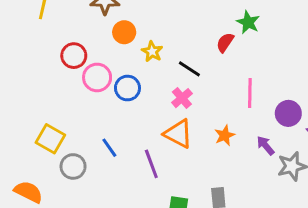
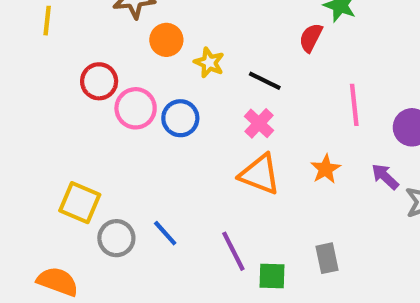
blue line: (109, 148) -> (165, 233), moved
purple line: (151, 164) -> (233, 251), moved

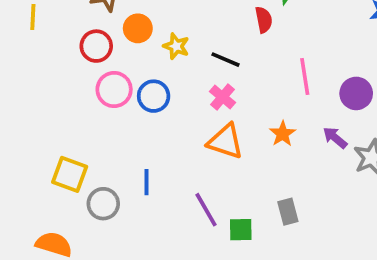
red semicircle: (311, 38) -> (264, 20), turned 145
red circle: (99, 81) -> (96, 46), moved
blue line: (165, 233) -> (146, 182), moved, turned 45

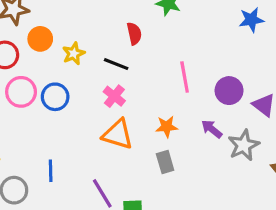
red semicircle: (264, 20) -> (134, 34), moved
yellow star: (176, 46) -> (74, 53), turned 30
orange star: (283, 134) -> (167, 127), turned 30
gray rectangle: (288, 212) -> (165, 162), moved

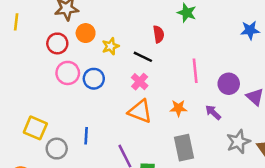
gray star: (244, 145) -> (238, 142), moved
gray rectangle: (165, 162) -> (184, 148), moved, size x1.5

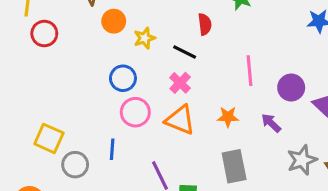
red circle: (57, 43) -> (44, 34), moved
pink circle: (68, 73) -> (135, 112), moved

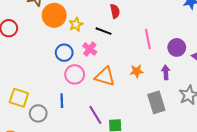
orange circle: (114, 21) -> (54, 15), size x1.5
pink cross: (180, 83) -> (90, 49), moved
purple arrow: (271, 123) -> (166, 72), turned 48
gray rectangle: (234, 166) -> (156, 102), moved

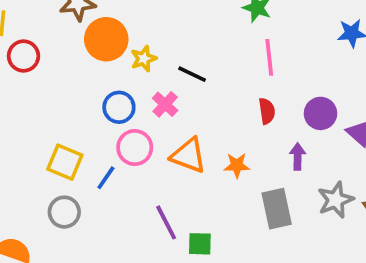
red semicircle: (115, 11) -> (267, 111), moved
pink line: (148, 39) -> (269, 57), moved
orange star: (137, 71) -> (237, 165), moved
yellow square: (19, 98) -> (65, 162), moved
blue line: (62, 101) -> (106, 178), moved, turned 32

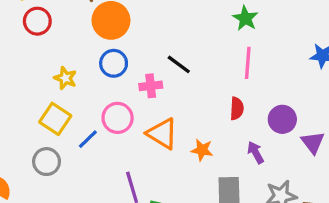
yellow star: (144, 59) -> (65, 78), moved, turned 30
pink cross: (165, 104) -> (151, 86), turned 30
blue circle: (119, 107) -> (114, 63), moved
purple arrow: (298, 156) -> (256, 152), turned -40

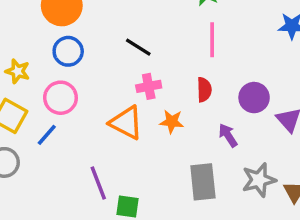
pink cross: (151, 86) -> (149, 86), moved
pink circle: (118, 118) -> (61, 98), moved
orange star: (202, 150) -> (172, 122), moved

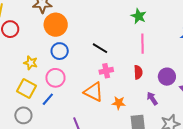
orange star: (172, 122) -> (119, 103), moved

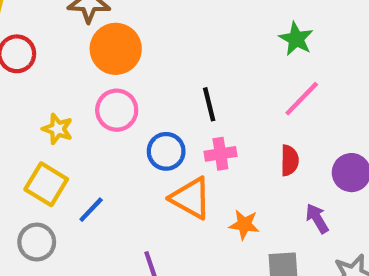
pink line: (142, 44) -> (302, 99), turned 42
black line: (100, 48) -> (209, 104), turned 42
blue circle: (60, 51) -> (166, 151), moved
pink circle: (55, 78) -> (117, 110), moved

